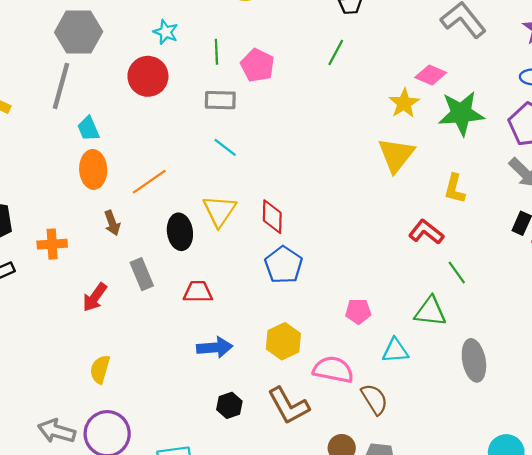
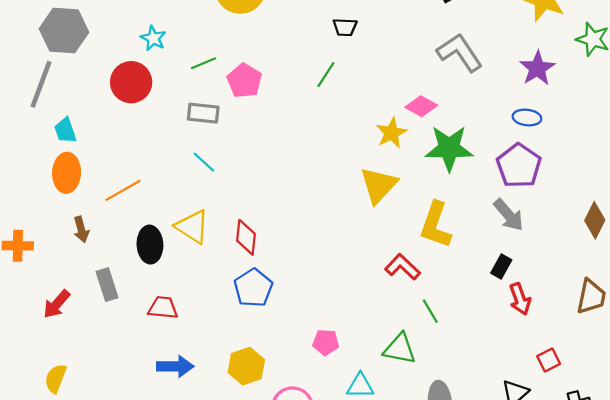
green line: (216, 52) -> (204, 63), turned 65
yellow L-shape: (455, 189) -> (436, 225), size x1.5
yellow triangle: (219, 211) -> (192, 227), turned -36

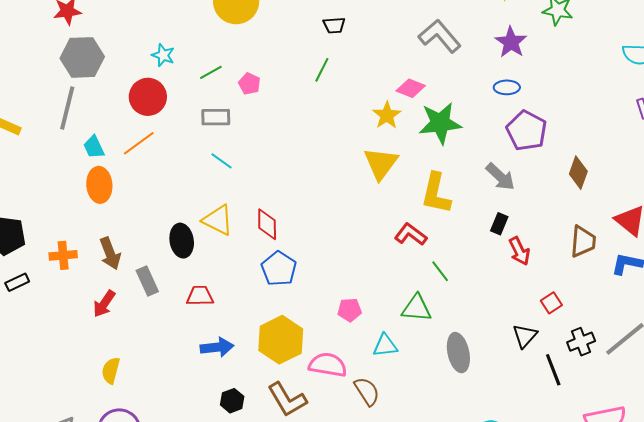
pink pentagon: (244, 81) -> (249, 84), size x0.7
purple pentagon: (519, 166) -> (527, 131), moved
orange line: (123, 190) -> (139, 143), moved
brown arrow: (81, 229) -> (110, 253), moved, size x1.4
yellow hexagon: (246, 366) -> (281, 340), size x1.4

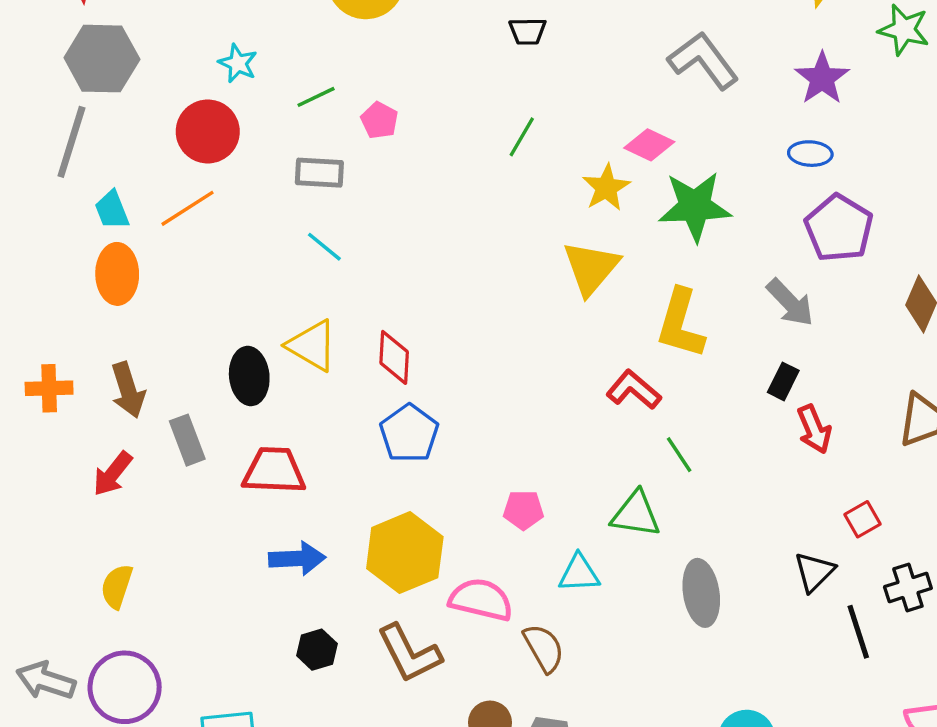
green line: (322, 70) -> (522, 137), moved
red trapezoid: (200, 296) -> (274, 471), size x1.4

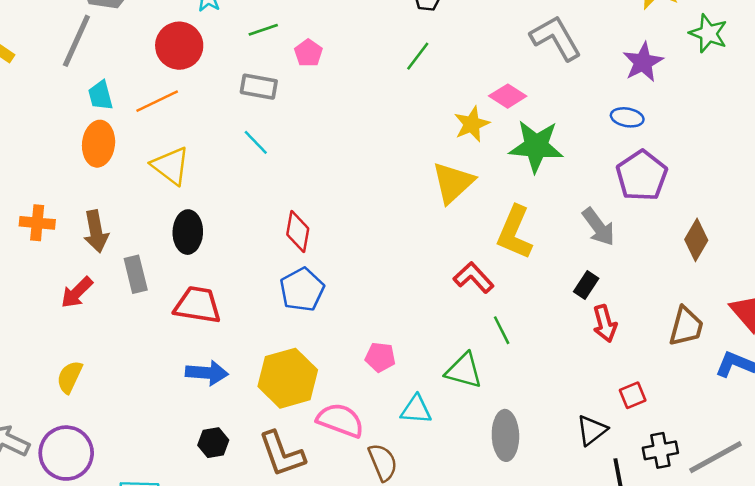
green line: (522, 137) -> (418, 56), moved
yellow triangle: (312, 346) -> (171, 166), moved

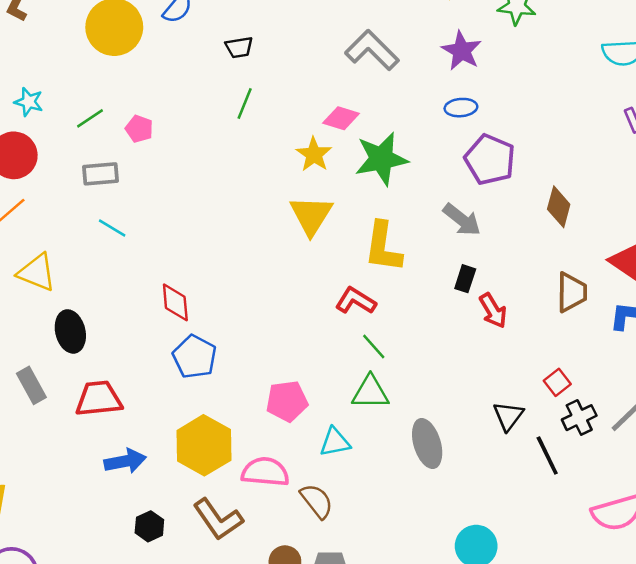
green line: (502, 330) -> (374, 346), moved
pink pentagon: (380, 357) -> (287, 401), size x1.4
red square: (633, 395) -> (557, 382), moved

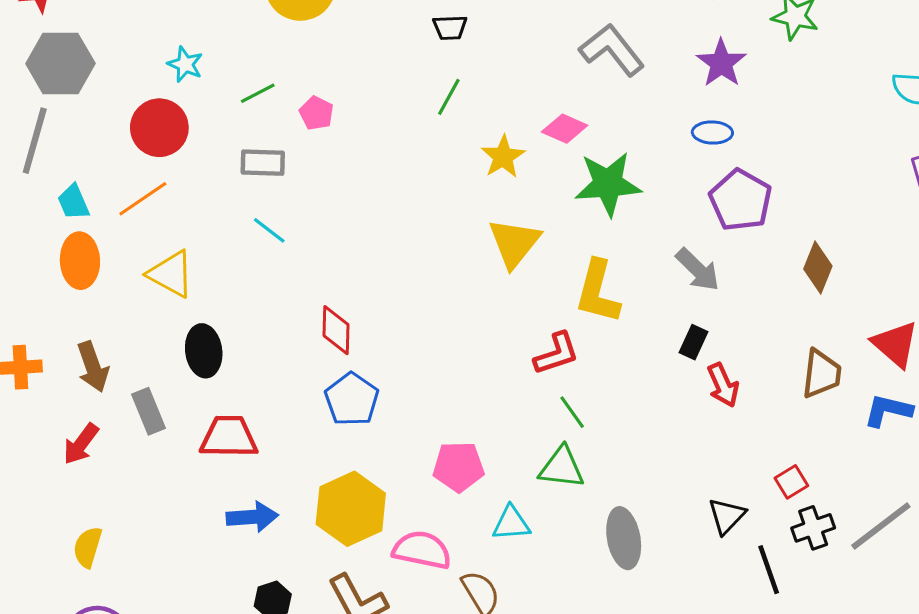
yellow star: (314, 154) -> (503, 157), moved
red L-shape: (356, 301) -> (556, 354), turned 123

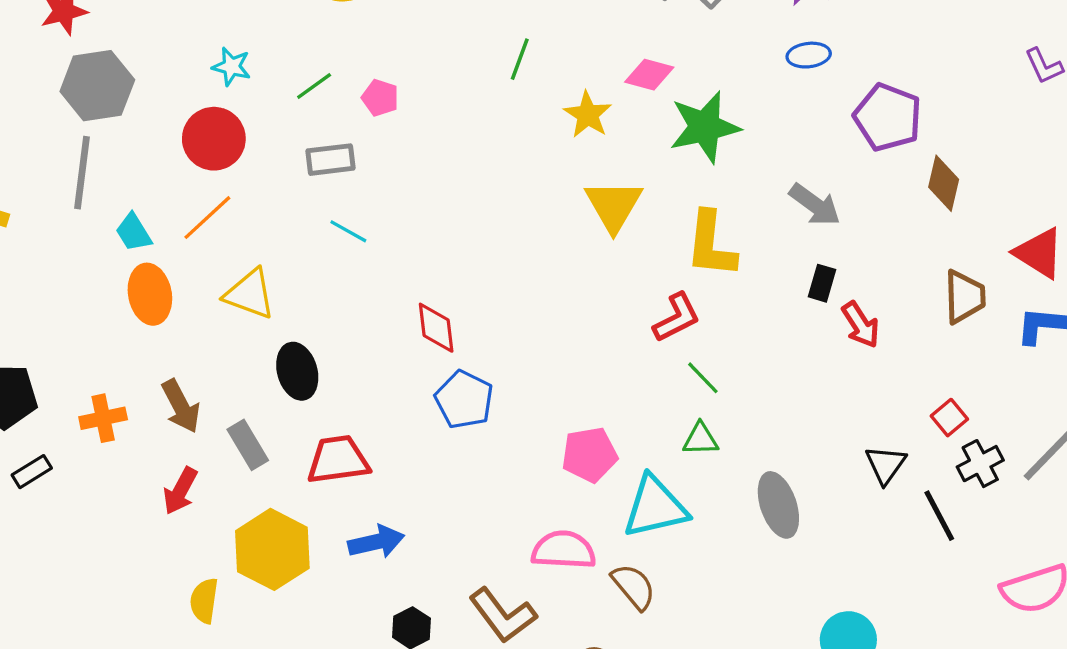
purple pentagon: (741, 200) -> (888, 117), moved
green triangle: (562, 468) -> (701, 439), size x0.7
yellow hexagon: (351, 509) -> (272, 549), moved
cyan triangle: (511, 523) -> (655, 507), size x1.6

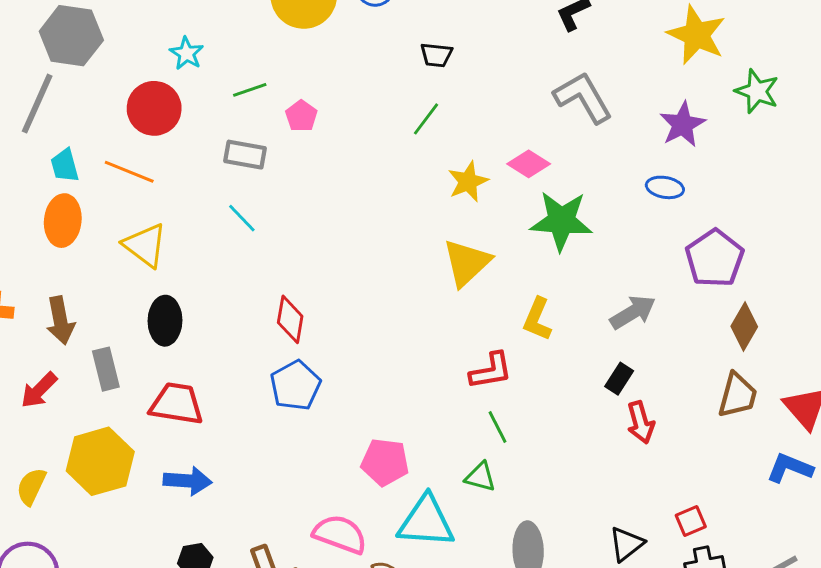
gray arrow: (815, 205) -> (633, 312), turned -84
orange line: (207, 218) -> (129, 172), turned 48
yellow L-shape: (711, 245) -> (537, 319), size x0.7
brown trapezoid: (965, 297) -> (737, 395), moved

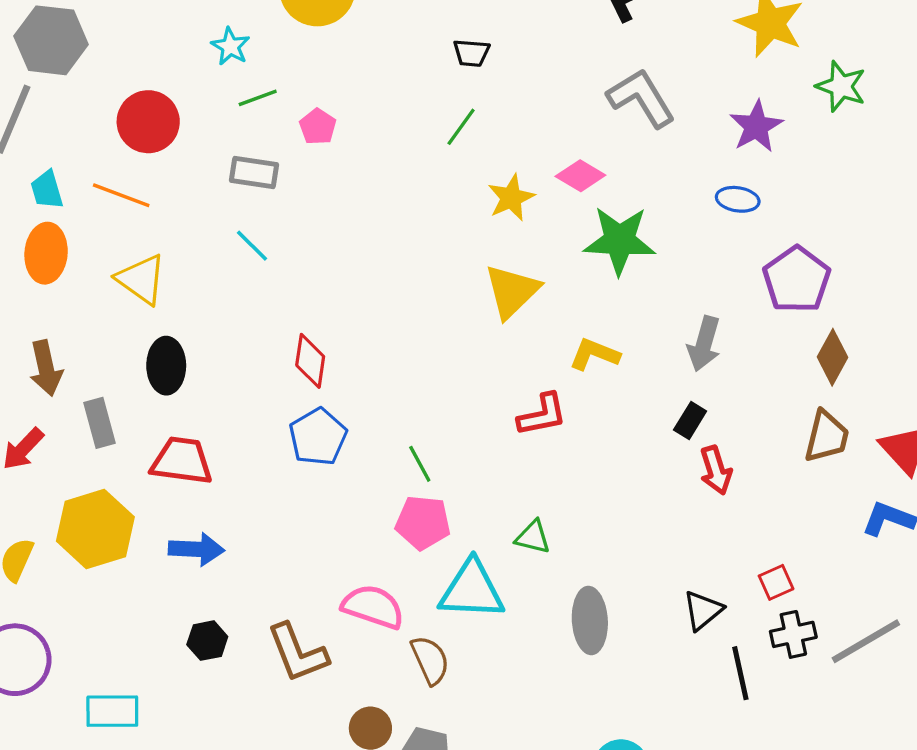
cyan star: (187, 53) -> (230, 46), moved
gray arrow: (633, 312) -> (704, 344), turned 138
yellow L-shape: (537, 319) -> (594, 354), turned 90
green line: (497, 427) -> (420, 464), moved

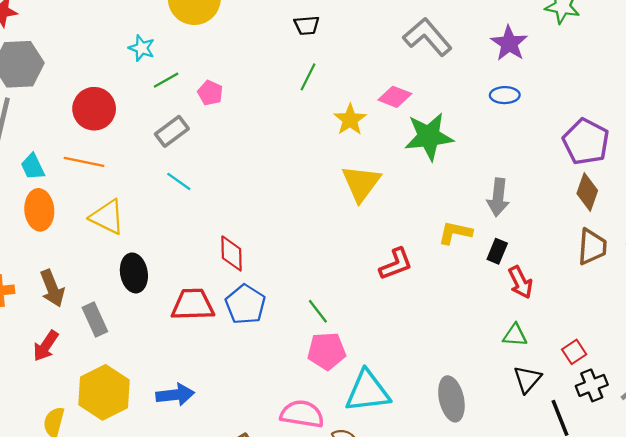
gray rectangle: (254, 172) -> (172, 131), turned -36
purple pentagon: (797, 280) -> (586, 142), moved
yellow L-shape: (594, 354) -> (455, 233), moved
red trapezoid: (182, 461) -> (193, 305), moved
green triangle: (533, 537) -> (515, 335), moved

